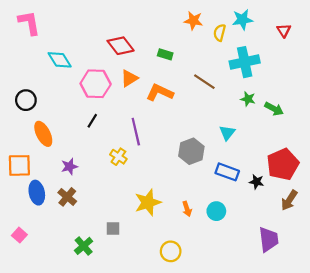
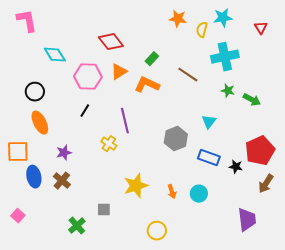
green rectangle: (165, 54) -> (152, 59), moved, turned -64
black circle: (26, 100) -> (35, 92), moved

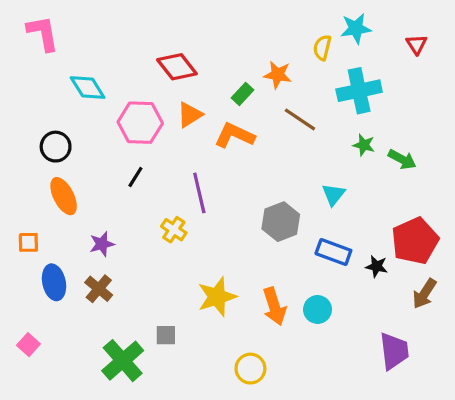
orange star: (178, 19) -> (278, 75), moved
orange square: (18, 152) -> (28, 242), size x0.6
orange arrow: (172, 192) -> (274, 306), size x1.6
green cross: (77, 226) -> (123, 361), size x1.5

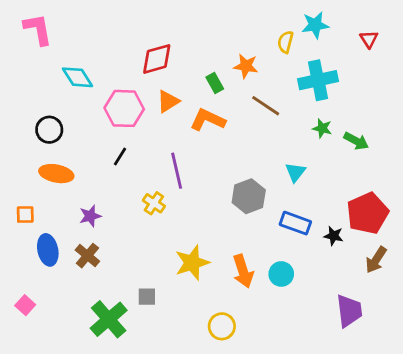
red diamond: (177, 67) -> (157, 59), turned -68
green rectangle: (242, 94) -> (215, 83), turned -72
orange ellipse: (64, 196) -> (56, 174), turned -52

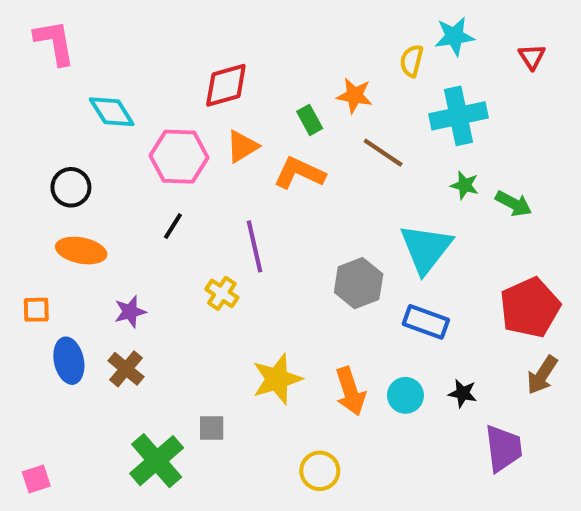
cyan triangle: (295, 172) -> (426, 248), size x1.8
black star: (334, 236) -> (463, 393), moved
pink square: (25, 305) -> (36, 479), moved, turned 30

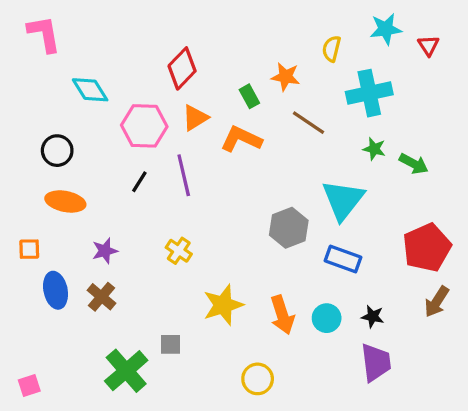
cyan star: (454, 36) -> (386, 29), moved
red diamond: (226, 85) -> (182, 68), turned -30
purple line: (255, 246) -> (184, 175), moved
yellow cross: (222, 293) -> (179, 251), moved
purple trapezoid: (503, 448) -> (376, 362), moved

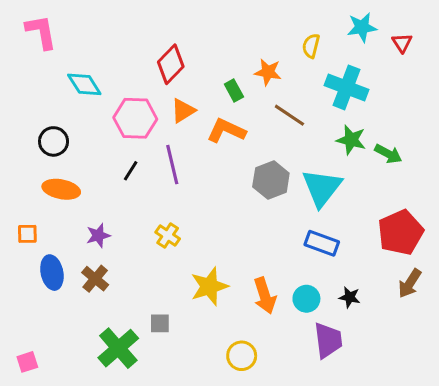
cyan cross: (369, 93) -> (347, 87), turned 33
green star: (374, 149) -> (351, 140), size x1.4
gray hexagon: (289, 228) -> (271, 180), moved
purple trapezoid: (376, 362) -> (328, 340), moved

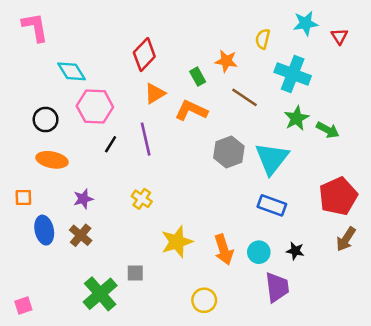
pink hexagon: (135, 118) -> (95, 107), moved
green star: (351, 140) -> (297, 118), turned 30

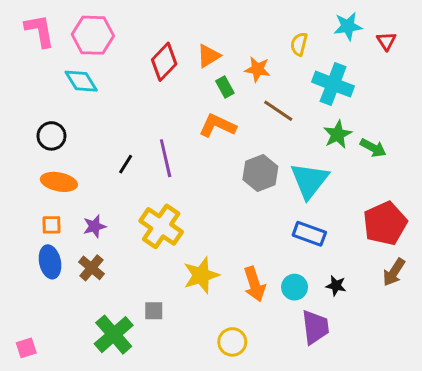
orange triangle: (155, 94) -> (209, 56), moved
pink hexagon: (95, 107) -> (93, 35), moved
orange square: (23, 198) -> (51, 225), moved
yellow cross: (142, 199) -> (161, 226), size x1.8

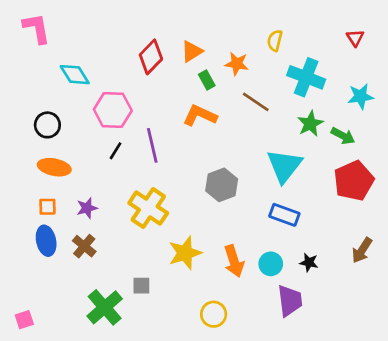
cyan star: (348, 26) -> (361, 96), moved
pink hexagon: (93, 35) -> (113, 110), moved
gray hexagon: (260, 173) -> (222, 185), moved
red pentagon: (385, 223) -> (354, 181), moved

